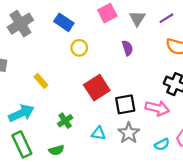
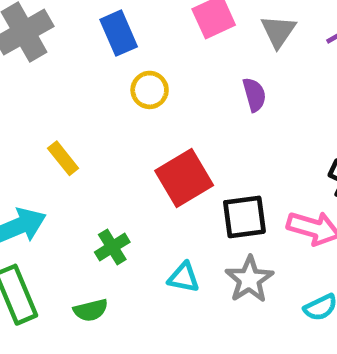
blue rectangle: (64, 22) -> (119, 33), turned 30

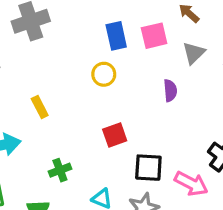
blue rectangle: (119, 33) -> (116, 36), moved
red square: (184, 178) -> (115, 135), size x0.7

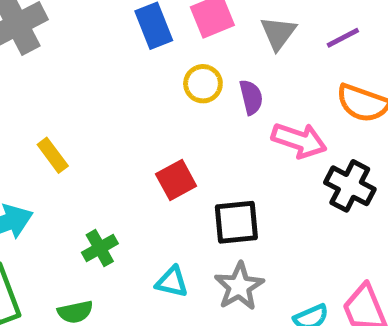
yellow circle: (104, 74) -> (203, 84), moved
pink arrow: (191, 184) -> (299, 140), moved

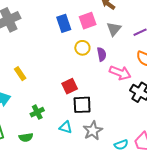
black square: (236, 222) -> (82, 105), moved

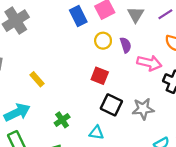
red square: (70, 86) -> (100, 76), moved, turned -35
black square: (82, 105) -> (111, 105), turned 36
gray star: (93, 131) -> (143, 109), moved, turned 30

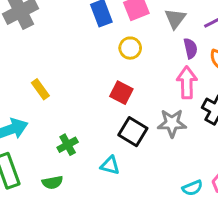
purple semicircle: (126, 45) -> (190, 48), moved
pink arrow: (149, 63) -> (187, 82), turned -110
gray star: (143, 109) -> (172, 123), moved

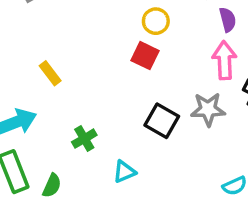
red square: (121, 93) -> (145, 56), moved
cyan triangle: (110, 165) -> (124, 172), moved, turned -36
green semicircle: (52, 182) -> (52, 186), moved, turned -54

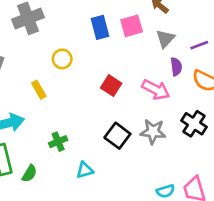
yellow circle: (156, 21) -> (62, 59), moved
pink arrow: (224, 60) -> (156, 90), moved, turned 112

